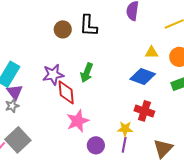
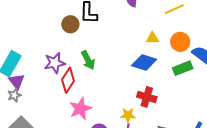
brown circle: (63, 29) -> (70, 24), moved
green arrow: (87, 73) -> (88, 60), turned -48
red diamond: (66, 92) -> (68, 80), turned 40

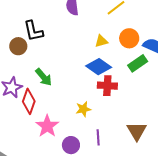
blue diamond: (144, 63) -> (99, 67), turned 30
red cross: (147, 97) -> (107, 86), moved
yellow star: (128, 115) -> (83, 109), moved

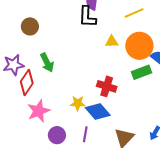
black L-shape: (33, 31) -> (87, 17), moved
orange circle: (129, 38) -> (139, 46), size x1.4
blue diamond: (99, 67) -> (98, 112), moved

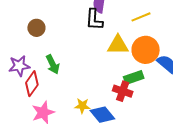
yellow triangle: (112, 42) -> (118, 45), size x1.6
green rectangle: (142, 72) -> (134, 77), moved
red cross: (107, 86) -> (123, 91), moved

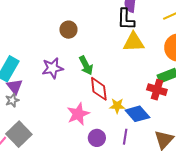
yellow triangle: (118, 45) -> (134, 42), moved
red diamond: (32, 84) -> (99, 89), moved, turned -40

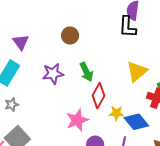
yellow triangle: (134, 42) -> (137, 71), moved, turned -40
purple triangle: (15, 86) -> (21, 42), moved
red diamond: (99, 89) -> (98, 96), turned 35

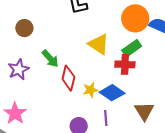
yellow triangle: (137, 71) -> (99, 44), turned -30
pink star: (77, 120) -> (15, 113), moved

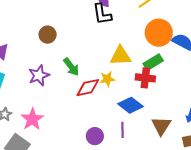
yellow triangle: (99, 44) -> (120, 56), turned -40
red diamond: (68, 78) -> (88, 88), turned 60
yellow star: (90, 90) -> (107, 79), moved

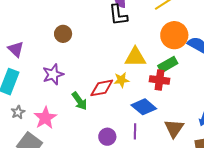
green arrow: (71, 67) -> (79, 101), moved

